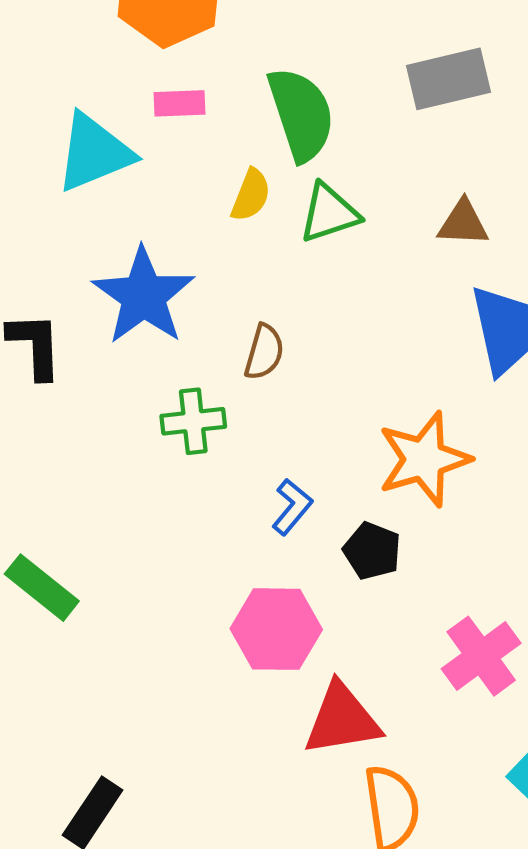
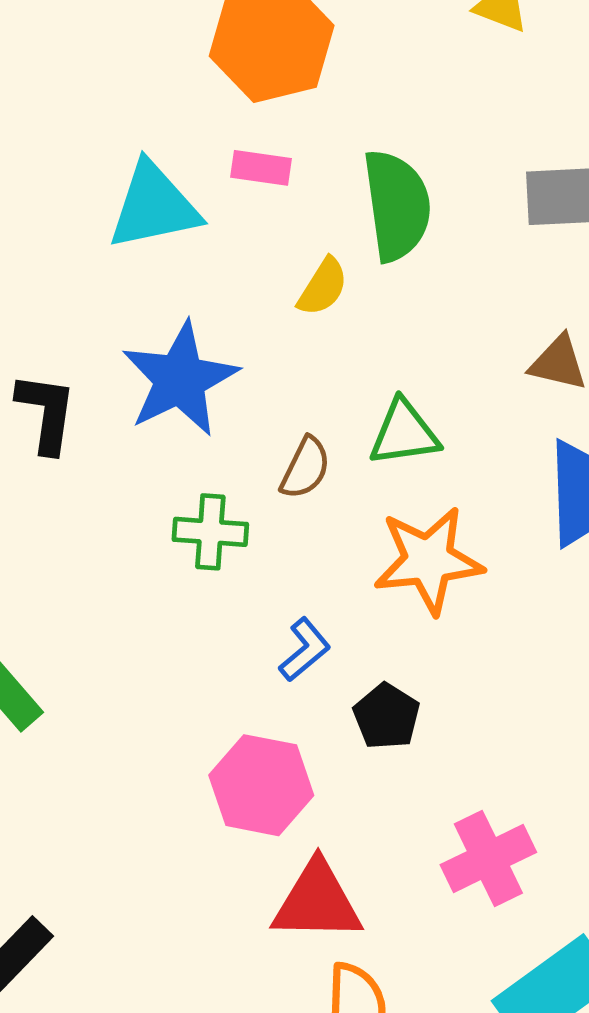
green triangle: (329, 213) -> (404, 433), moved
orange star: (424, 459) -> (428, 560), moved

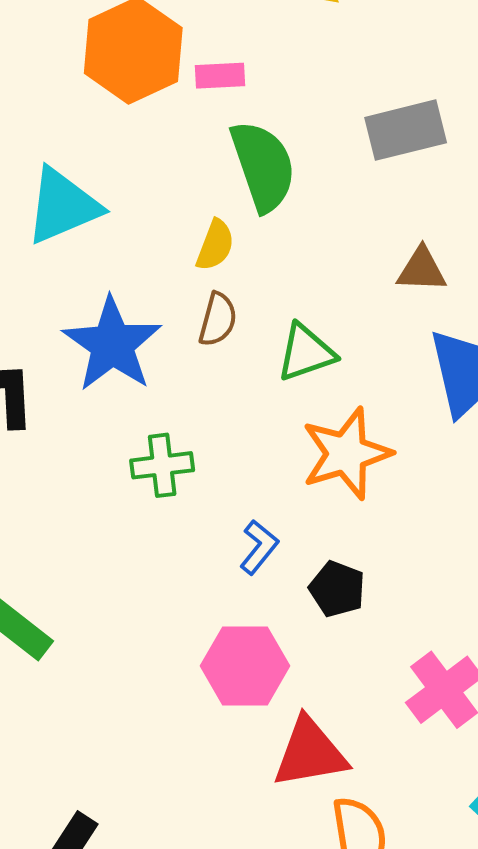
pink rectangle: (261, 168) -> (220, 76), moved
brown semicircle: (305, 468) -> (218, 319), moved

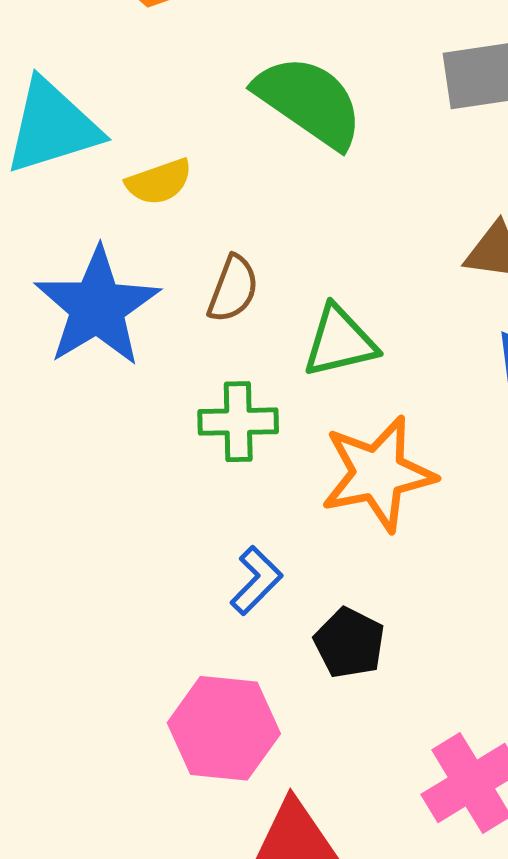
green semicircle: (263, 166) -> (309, 101), turned -42
yellow semicircle: (215, 245) -> (159, 182), moved, turned 44
green cross: (162, 465) -> (238, 422), moved

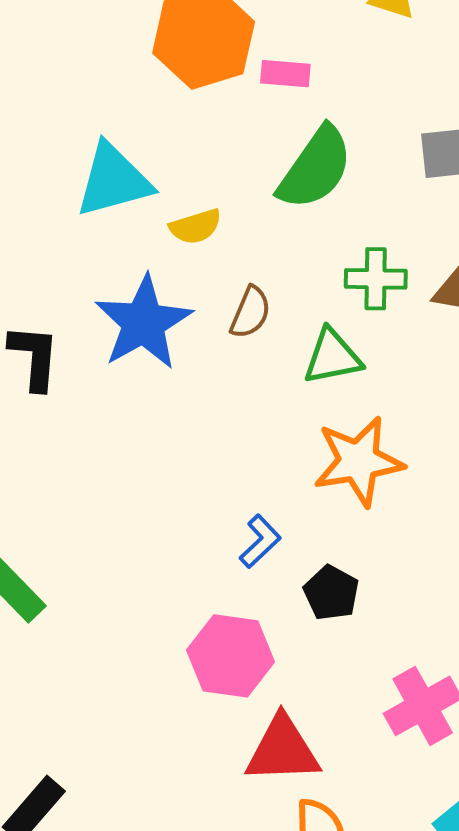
green semicircle: (309, 101) -> (315, 168), turned 88
green cross: (238, 422) -> (376, 279), moved

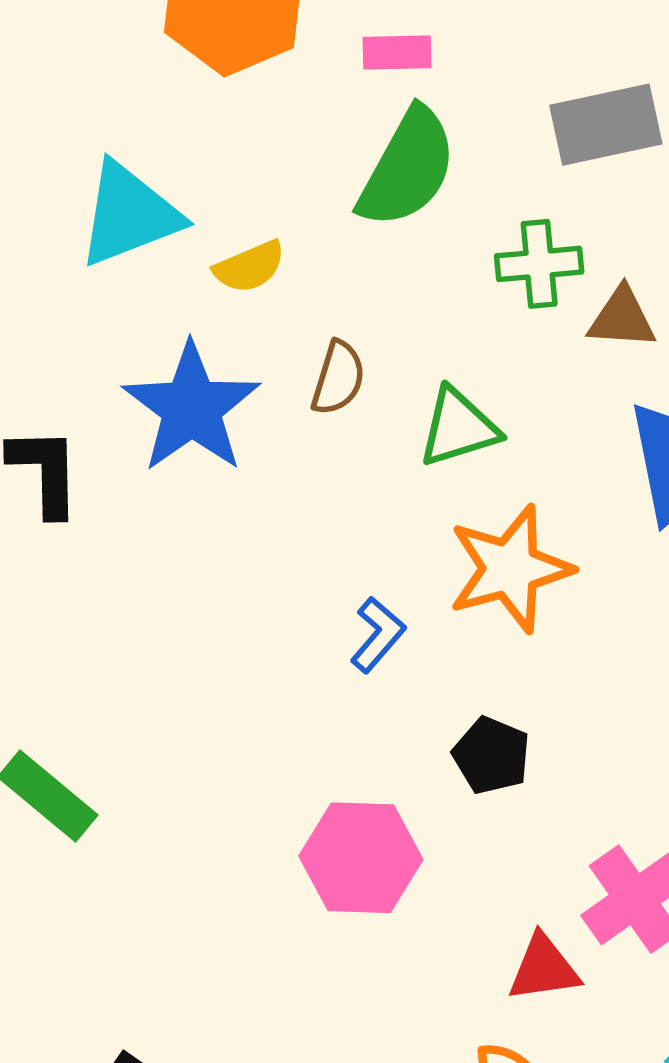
pink rectangle: (285, 74) -> (397, 53), moved
green cross: (376, 279) -> (539, 264), moved
blue L-shape: (260, 541) -> (378, 635), moved
red triangle: (283, 750) -> (544, 968), moved, size x0.7

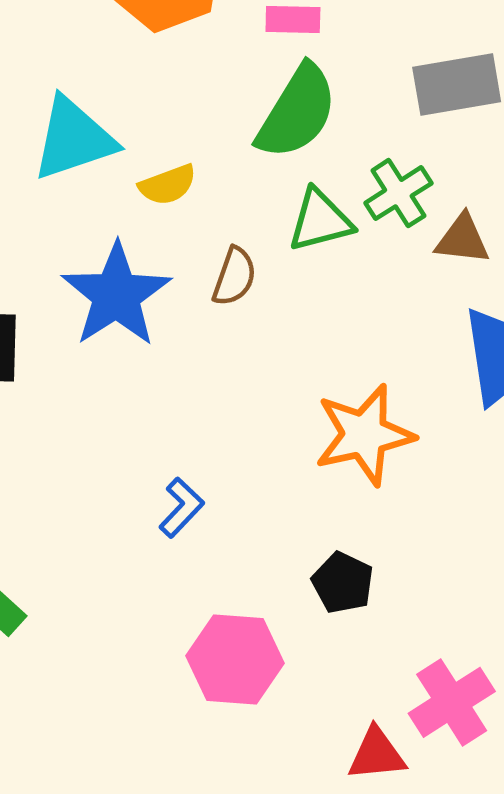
green cross: (539, 264) -> (398, 193), turned -30
green triangle: (458, 427) -> (320, 221), moved
blue L-shape: (378, 635) -> (181, 508), moved

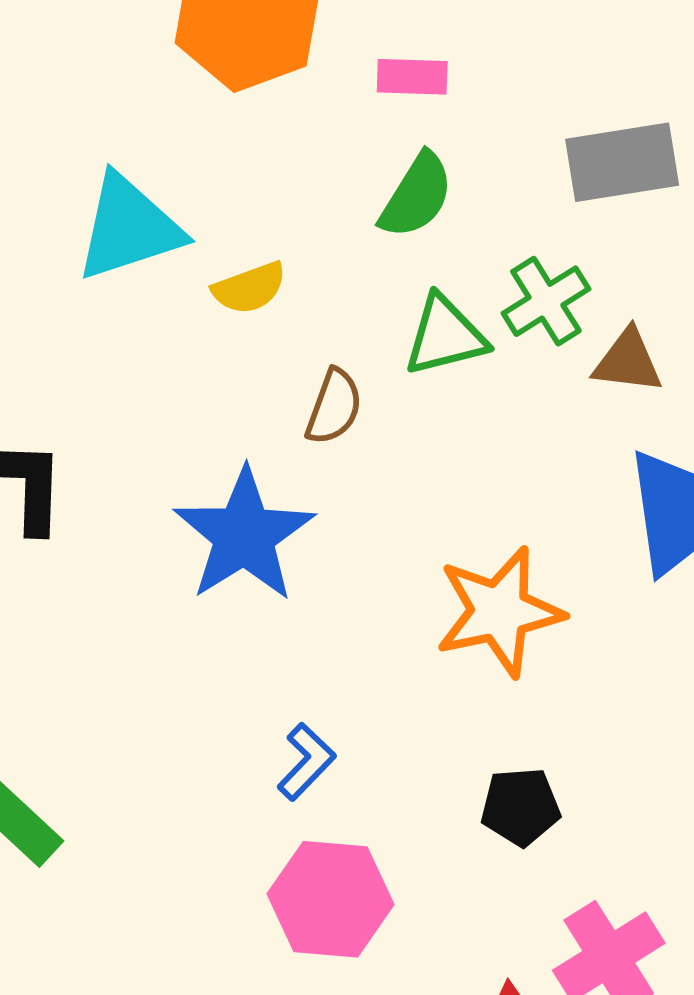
green semicircle: (297, 112) -> (416, 196), size x0.7
blue star: (116, 295) -> (244, 535), moved
blue L-shape: (181, 508) -> (306, 762), moved
black pentagon: (343, 583) -> (521, 807), moved, turned -30

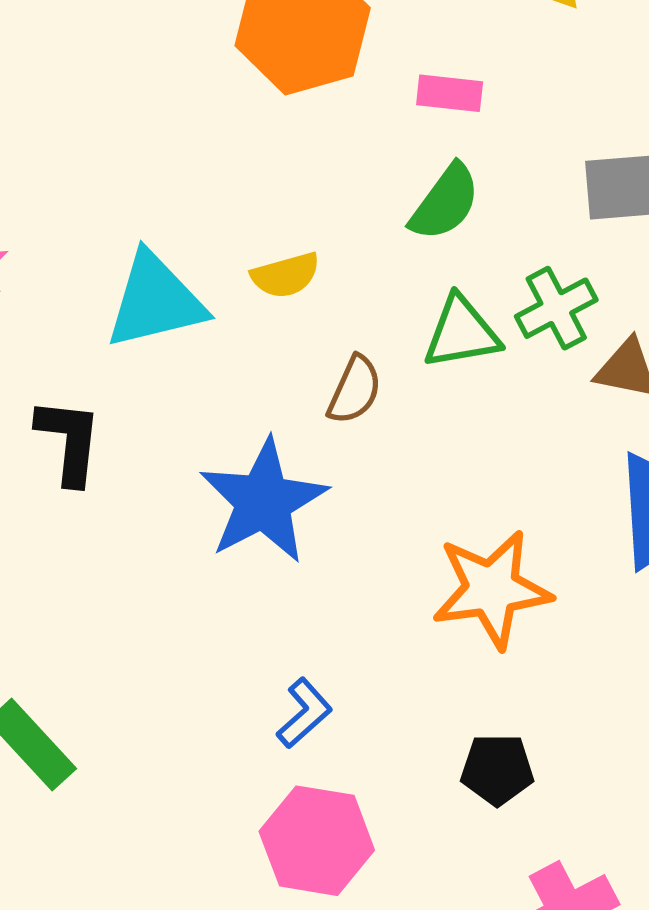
cyan triangle: (129, 228) -> (155, 301), moved

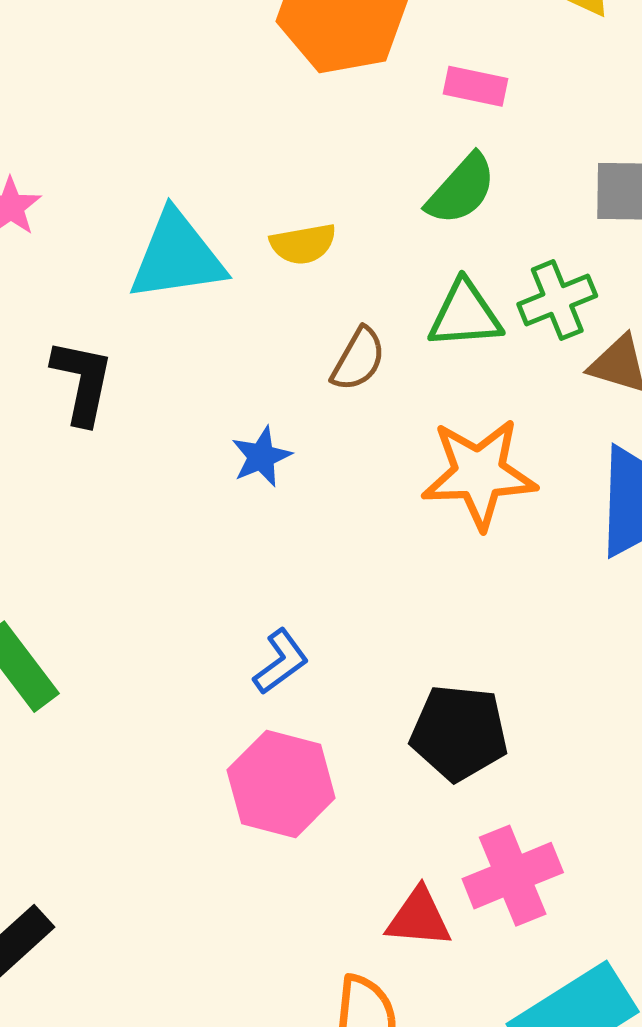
blue star: (263, 501) -> (261, 457), size x0.5
orange star: (492, 589) -> (479, 474), moved
black pentagon: (497, 769) -> (459, 733), size x1.4

